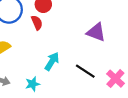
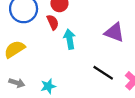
cyan arrow: (52, 61) -> (70, 39), moved, turned -42

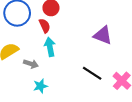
cyan arrow: (70, 39) -> (50, 47), moved
gray arrow: (17, 83) -> (31, 64), moved

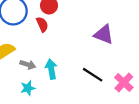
cyan arrow: (50, 47) -> (51, 69), moved
cyan star: (40, 86) -> (28, 88), moved

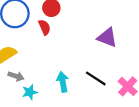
gray arrow: (28, 65) -> (16, 76), moved
cyan arrow: (51, 69) -> (63, 82), moved

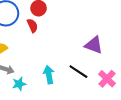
purple triangle: (107, 37) -> (94, 45), moved

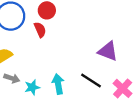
cyan star: (19, 84) -> (32, 87), moved

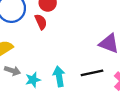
black line: (91, 81) -> (92, 73), turned -45

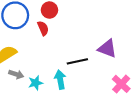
black line: (92, 73) -> (77, 61), moved

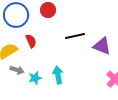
red semicircle: (43, 28) -> (31, 41), moved
black line: (77, 61) -> (75, 36), moved

